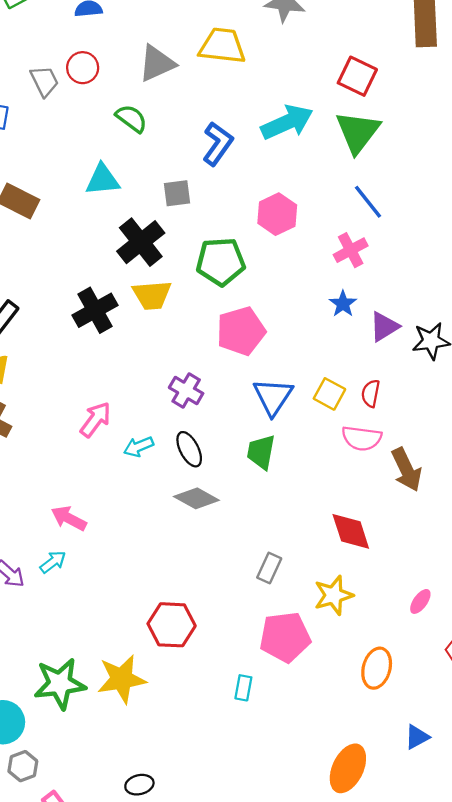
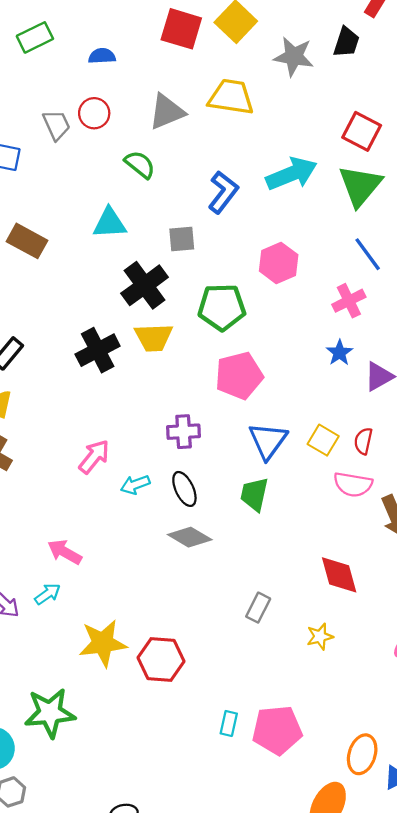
purple cross: (186, 391) -> (184, 432), turned -36
yellow star: (334, 595) -> (320, 637), size x0.7
pink pentagon: (285, 637) -> (277, 730), moved
orange ellipse: (377, 668) -> (362, 754), moved
yellow star: (122, 679) -> (103, 643), moved

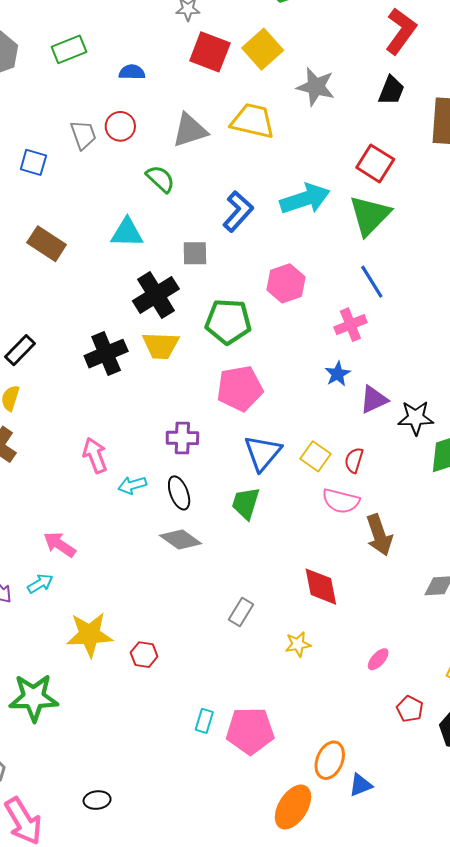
black trapezoid: (346, 42) -> (391, 90), moved
pink arrow: (94, 457) -> (95, 455), turned -64
red hexagon: (161, 659) -> (144, 655), size x0.6

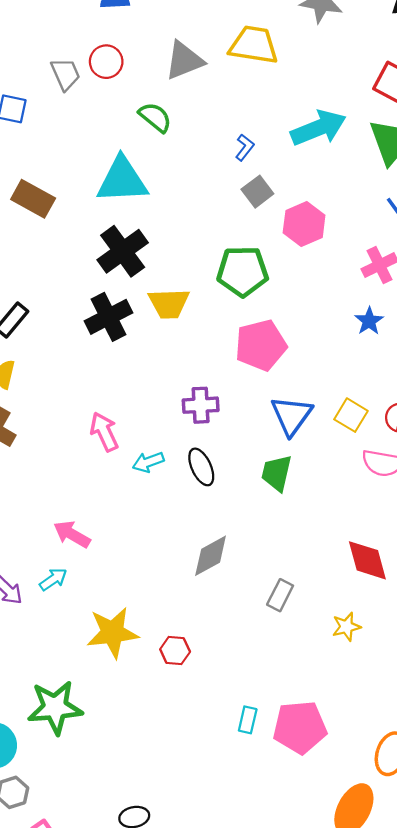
blue L-shape: (238, 211) -> (245, 147), size x0.6
cyan triangle: (127, 233) -> (122, 180), size x1.4
gray square: (195, 253) -> (257, 192), moved, turned -32
black cross: (156, 295) -> (123, 251), moved
gray diamond: (181, 539) -> (211, 556), moved, turned -60

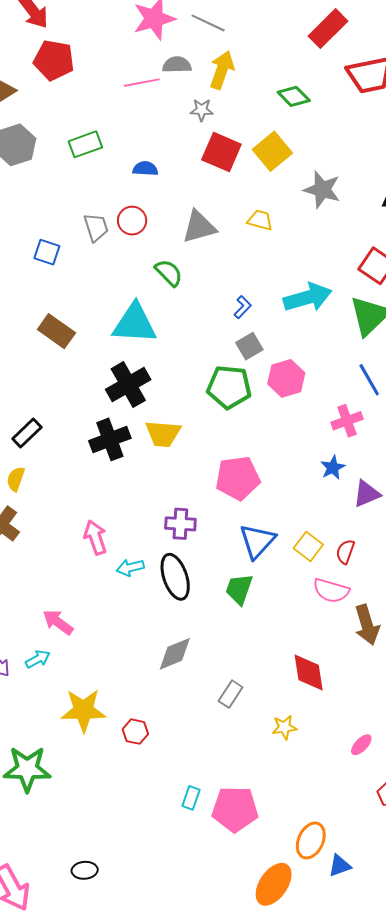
yellow trapezoid: (254, 45) -> (260, 220), size x0.6
green pentagon: (243, 271) -> (229, 387), moved
black ellipse: (201, 467) -> (175, 577), size x1.4

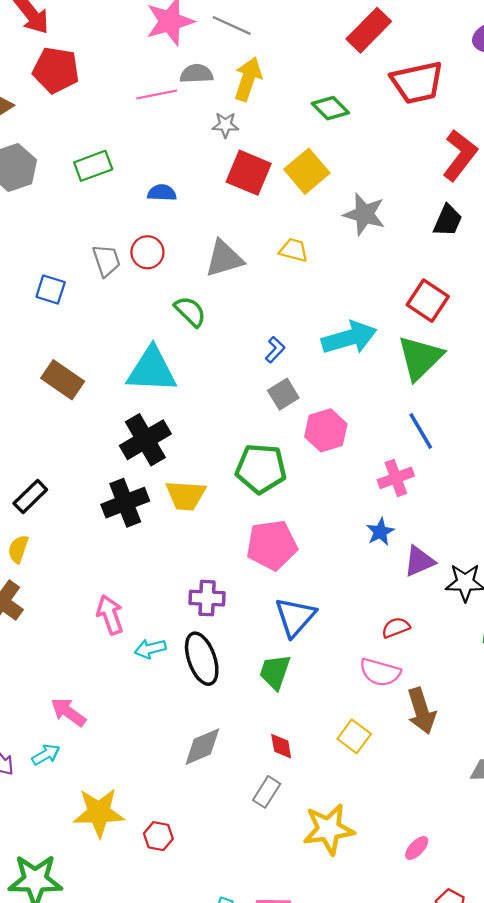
green pentagon: (229, 387) -> (261, 469), moved
yellow square: (308, 546) -> (354, 736), moved
red semicircle: (345, 552) -> (396, 628), turned 50
red diamond: (309, 672) -> (281, 746), moved, size x0.6
yellow star: (284, 727) -> (329, 829), size x1.8

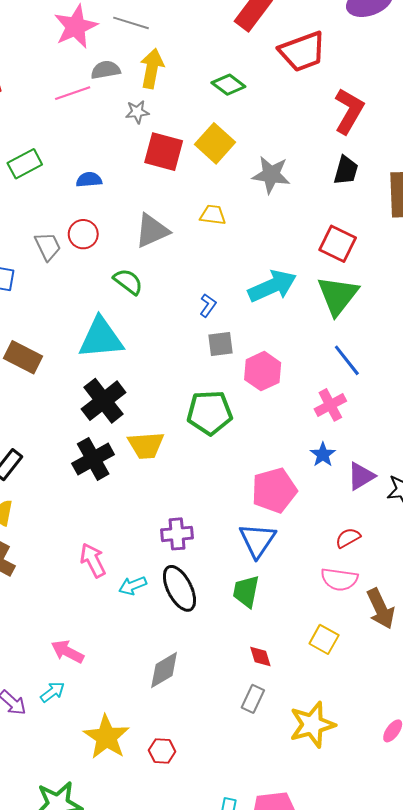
gray square: (283, 394) -> (221, 344), turned 32
pink pentagon: (272, 545) -> (274, 490), moved
gray diamond: (202, 747) -> (164, 670), moved
yellow star: (99, 812) -> (106, 737), turned -30

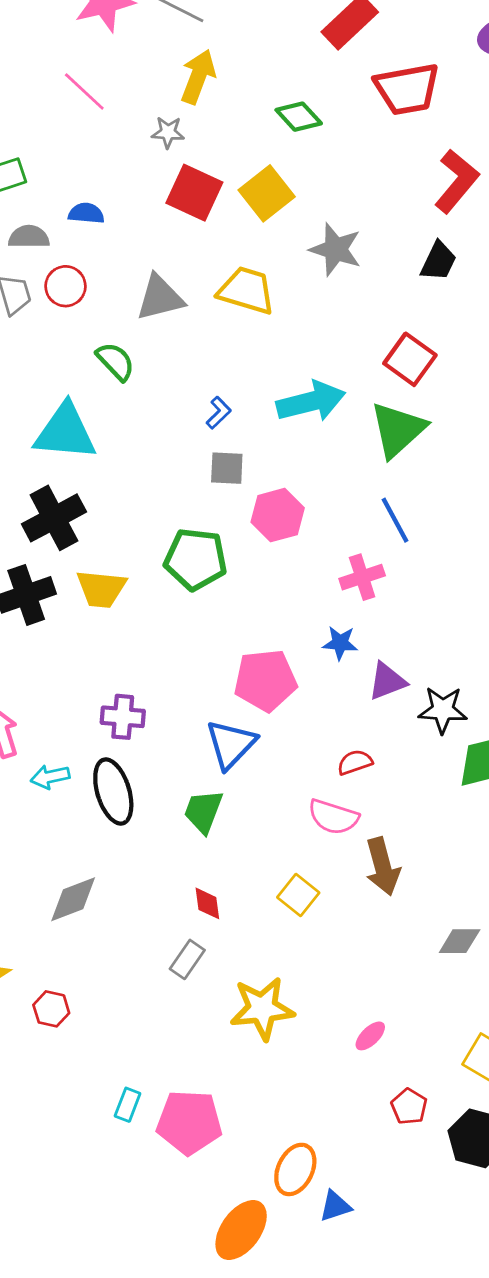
gray semicircle: (106, 70) -> (29, 237), moved
pink line: (73, 93) -> (84, 92), turned 52
yellow trapezoid: (213, 215) -> (247, 290), size x1.6
blue star: (323, 455) -> (340, 643), turned 30

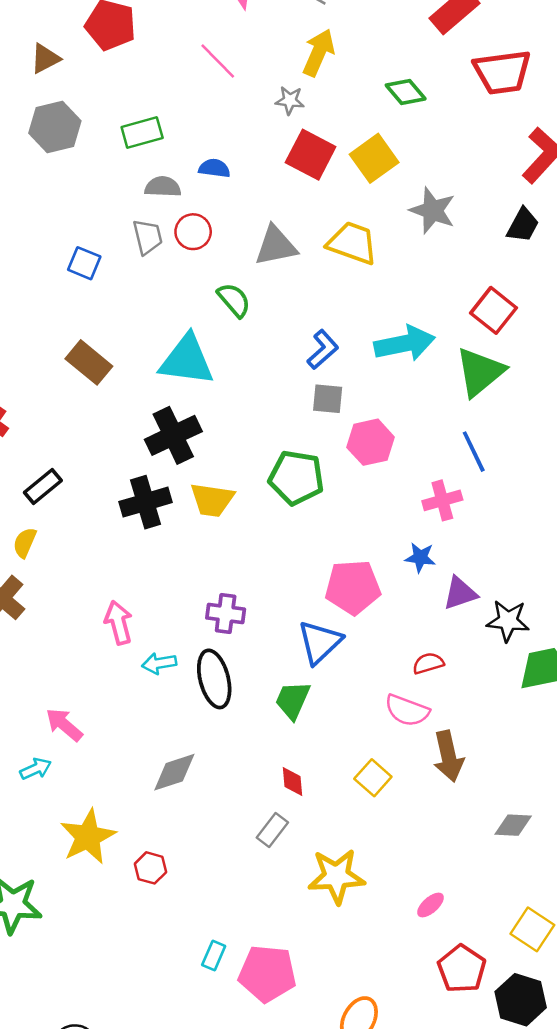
blue L-shape: (219, 413) -> (323, 350), size x1.4
red pentagon: (409, 1107) -> (462, 969), size x1.5

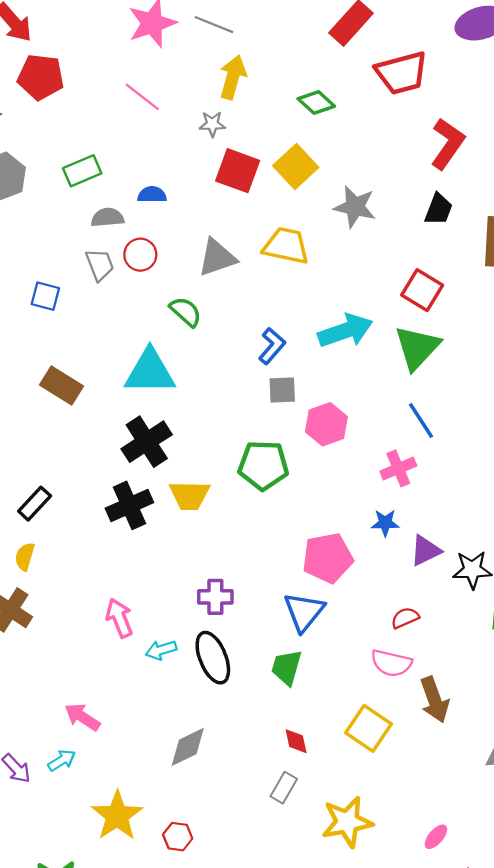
yellow square: (373, 778) -> (369, 728), size x1.4

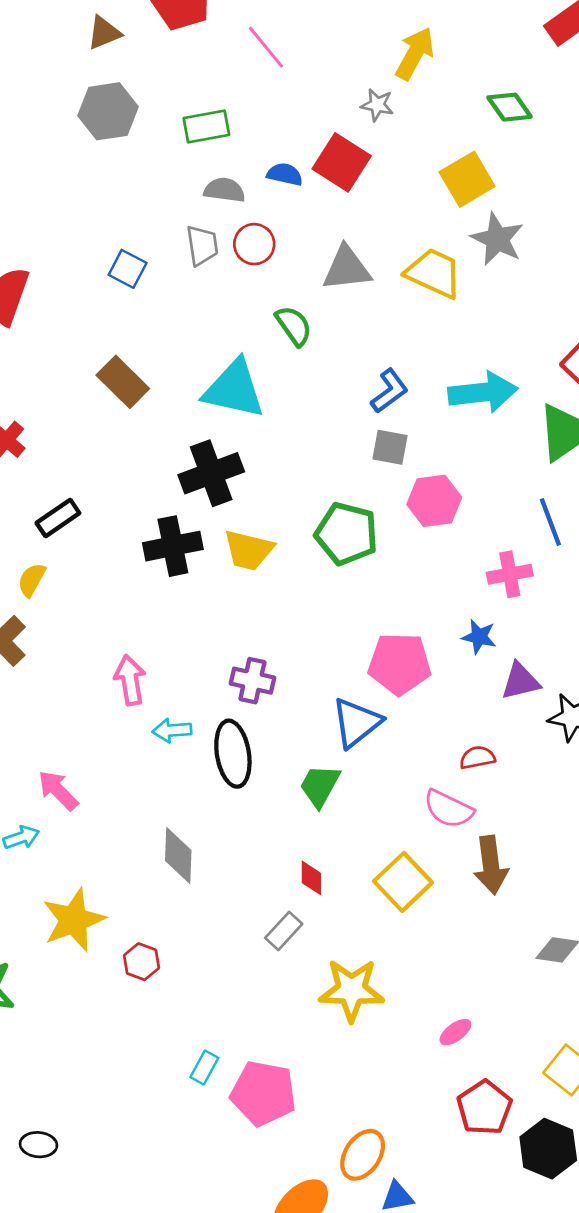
pink line: (142, 97) -> (266, 47), moved
red square: (238, 171) -> (342, 162), moved
gray star: (355, 207) -> (497, 239), moved
gray diamond: (188, 747) -> (178, 855), turned -75

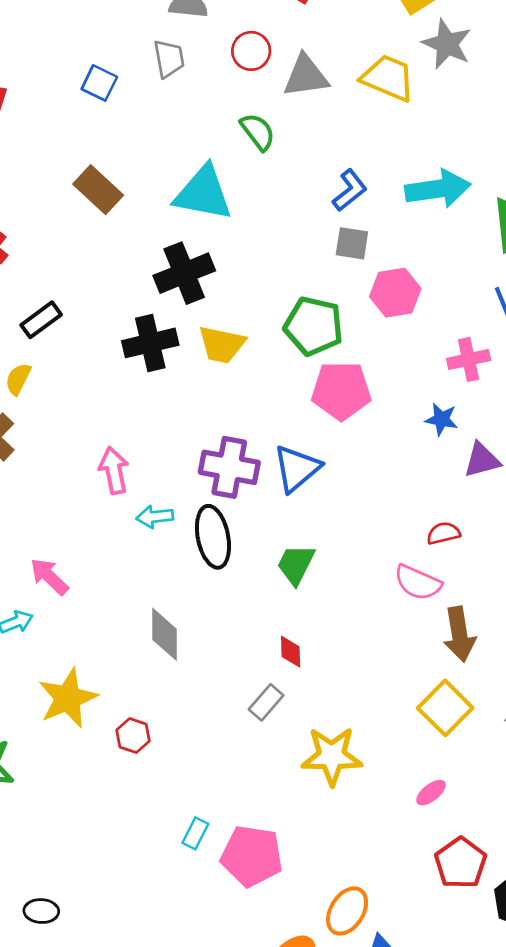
red circle: (254, 244) -> (251, 51), moved
pink pentagon: (400, 664) -> (341, 391), moved
purple cross: (252, 681) -> (229, 467), size x1.4
blue triangle: (356, 723) -> (297, 468), moved
yellow square: (403, 882) -> (445, 708), moved

